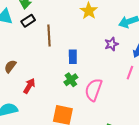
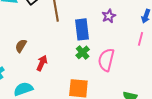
purple star: (111, 44) -> (109, 16), moved
blue rectangle: (73, 57) -> (82, 29), size x1.5

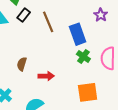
red arrow: (42, 63) -> (46, 76), turned 77

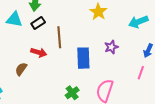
green cross: (83, 56) -> (72, 93), moved
red arrow: (46, 76) -> (39, 52), moved

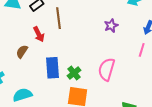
red arrow: (39, 52) -> (39, 34), turned 49
blue rectangle: (83, 58) -> (52, 68), moved

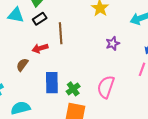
red arrow: (39, 34) -> (40, 48), turned 98

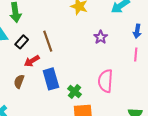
black rectangle: (40, 19) -> (22, 42), moved
blue rectangle: (52, 83) -> (51, 79), moved

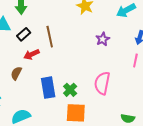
blue rectangle: (51, 79) -> (48, 88), moved

